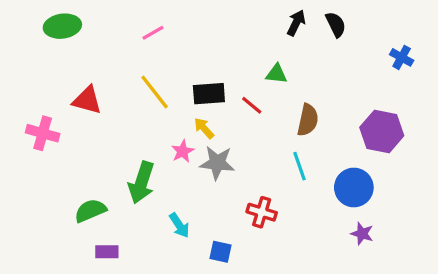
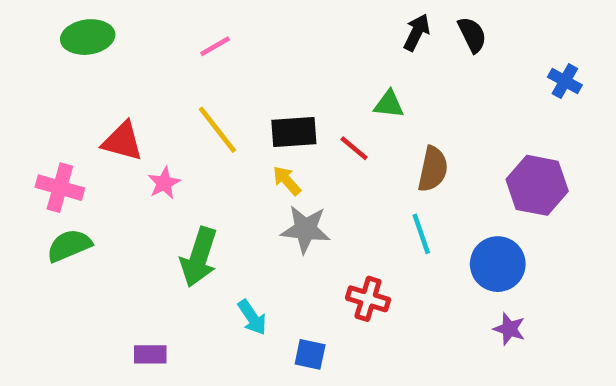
pink star: (183, 151) -> (164, 183), moved
green semicircle: (90, 211) -> (69, 246), moved

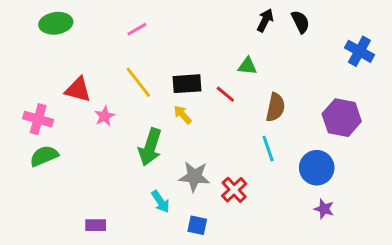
blue cross: (565, 81) -> (359, 51), size x1.4
gray star: (305, 229) -> (194, 177), moved
green arrow: (199, 257) -> (150, 147), moved
red cross: (368, 299) -> (234, 190), turned 30

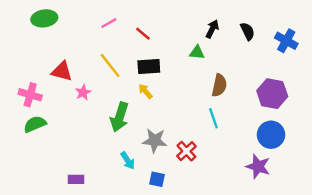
black arrow: (265, 20) -> (212, 29), moved
black semicircle: (300, 22) -> (247, 31), moved
red line: (225, 94) -> (143, 34), moved
blue circle: (317, 168) -> (271, 135), moved
purple star: (324, 209) -> (258, 166), size x1.5

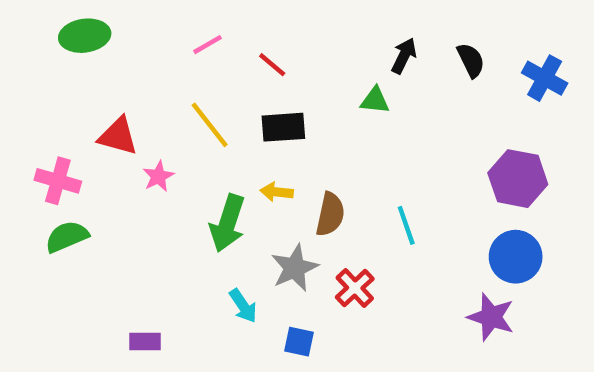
brown semicircle: (219, 85) -> (330, 214), moved
yellow arrow: (145, 91) -> (277, 192), moved, turned -42
gray star: (155, 141) -> (295, 268), turned -30

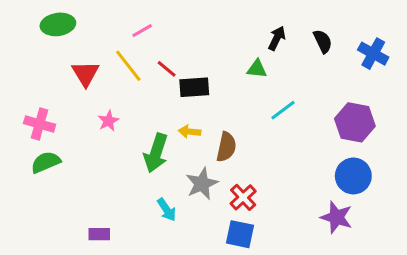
red line: (272, 65) -> (167, 69), moved
yellow line: (210, 125) -> (128, 66), moved
red triangle: (118, 136) -> (85, 73), moved, turned 44
cyan line: (406, 225) -> (283, 110), moved, turned 72
blue square: (299, 342) -> (240, 234), moved, size x1.4

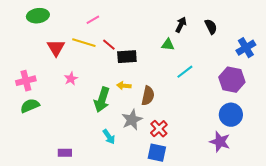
blue cross: (373, 54) -> (246, 48), moved, turned 30
yellow line: (128, 66) -> (84, 43), turned -35
pink cross: (40, 124) -> (26, 81), turned -30

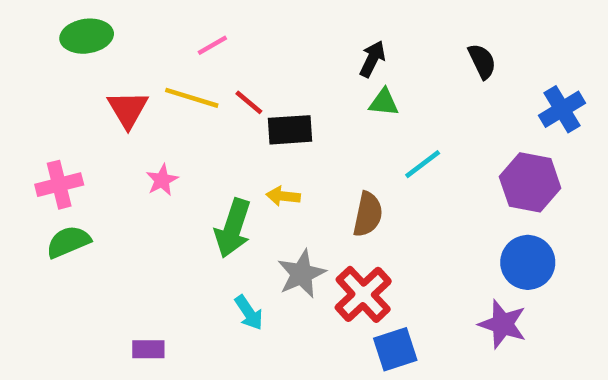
black arrow: (181, 25) -> (372, 59), moved
brown semicircle: (148, 96) -> (368, 214), moved
red cross: (159, 129) -> (363, 294), size x1.4
blue square: (157, 153) -> (395, 349), moved, turned -30

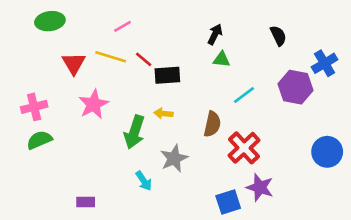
pink star: (162, 180) -> (94, 104), size x1.6
purple hexagon: (530, 182) -> (295, 87), moved
blue circle: (528, 262) -> (327, 152), moved
red cross: (363, 294) -> (244, 148), moved
purple star: (503, 324) -> (260, 187), moved

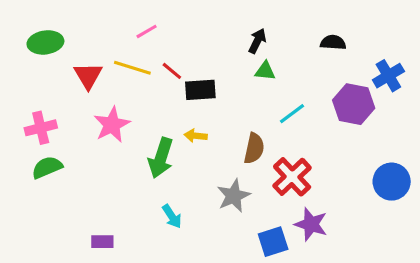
green ellipse: (50, 21) -> (45, 42), moved
black semicircle: (278, 36) -> (333, 42), turned -60
gray star: (174, 158) -> (234, 196), moved

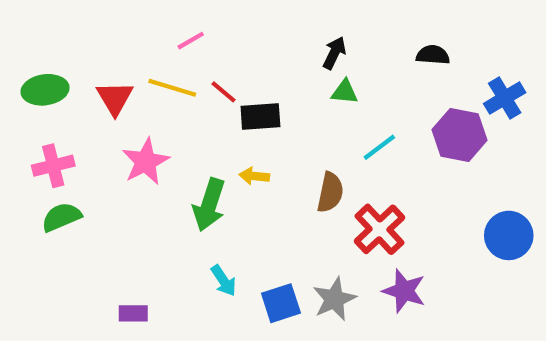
green ellipse: (45, 42) -> (45, 90), moved
gray star: (234, 196) -> (334, 299), moved
blue square: (273, 242) -> (281, 303), moved

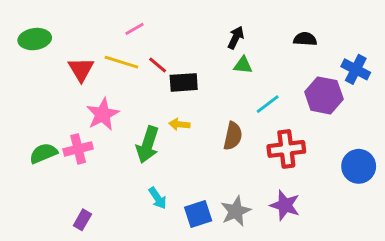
green ellipse: (45, 90) -> (35, 39), moved
blue cross: (505, 98) -> (356, 69), turned -32
pink cross: (53, 166) -> (78, 149), moved
red cross: (379, 229) -> (286, 149), moved, turned 36
purple rectangle: (133, 313) -> (82, 220), moved, turned -60

